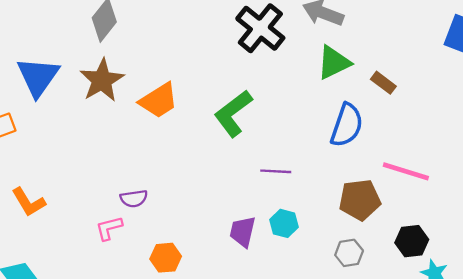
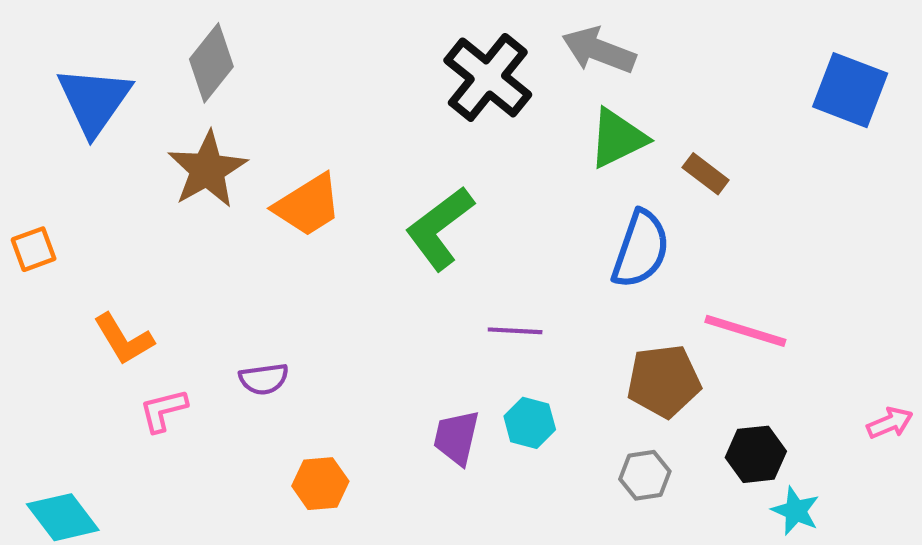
blue triangle: (38, 77) -> (94, 100), moved
orange L-shape: (29, 202) -> (124, 339), moved
pink L-shape: (109, 228) -> (163, 410), moved

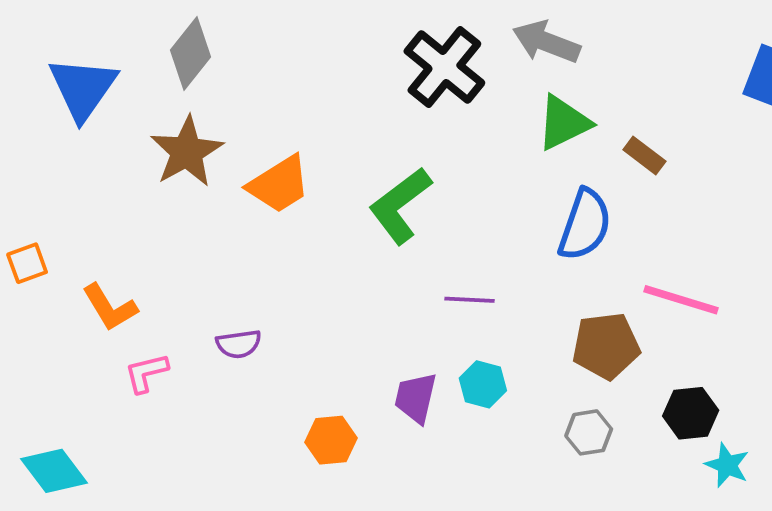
orange square: (34, 249) -> (27, 263), moved
orange hexagon: (320, 484) -> (331, 440), moved

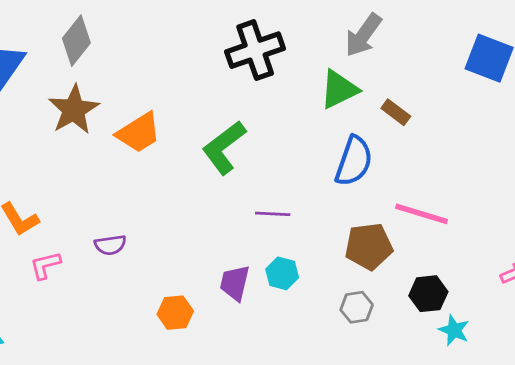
gray arrow: (546, 42) -> (363, 35), moved, turned -75
black cross: (444, 67) -> (255, 50), turned 32

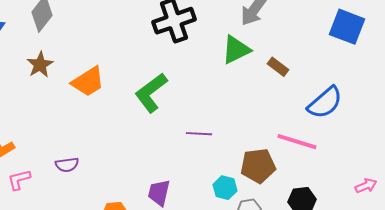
brown star: (74, 110) -> (40, 65), size x0.7
blue semicircle: (354, 161) -> (325, 103), moved, turned 30
purple line: (273, 214) -> (199, 134), moved
cyan hexagon: (282, 273) -> (225, 188), moved

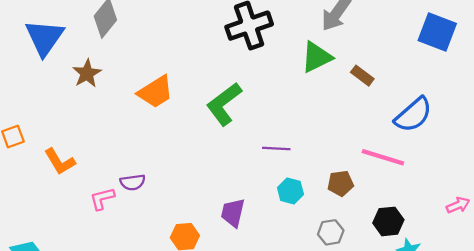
brown star: (40, 65) -> (87, 73), moved
brown pentagon: (258, 166) -> (340, 183), size x0.7
pink L-shape: (19, 180) -> (102, 199), moved
cyan hexagon: (225, 188) -> (290, 191), moved

